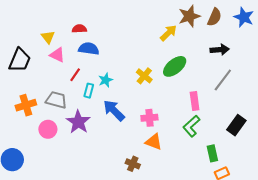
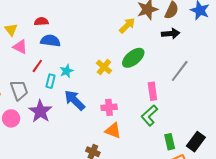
black arrow: (220, 50) -> (171, 34), moved
gray trapezoid: (56, 100) -> (19, 90), turned 55
black rectangle: (236, 125) -> (196, 142), moved

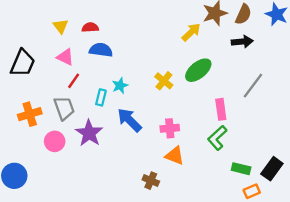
yellow triangle: (11, 30) -> (61, 26), moved
red line: (37, 66) -> (74, 81), moved
green rectangle: (170, 142) -> (241, 169), turned -63

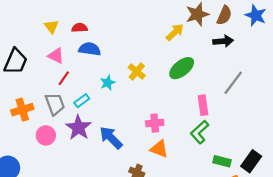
yellow cross: (164, 81) -> (137, 71), moved
cyan rectangle: (101, 97) -> (82, 101), moved, turned 40
blue arrow: (129, 120) -> (111, 138), moved

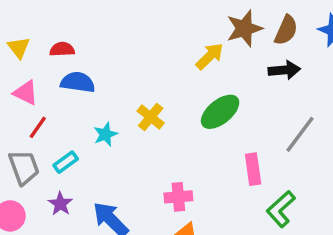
purple star: (78, 128) -> (60, 204), size x0.6
green L-shape: (200, 132) -> (281, 209), moved

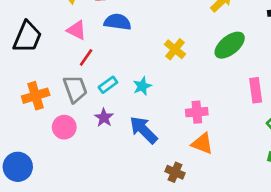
cyan star: (105, 134) -> (142, 86), moved

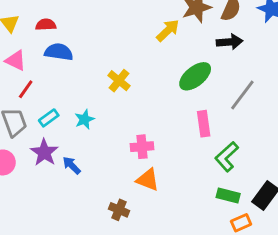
green ellipse: (230, 45) -> (195, 76), moved
purple star: (104, 118) -> (44, 152), size x1.4
blue arrow: (144, 130) -> (72, 165), moved, size x0.6

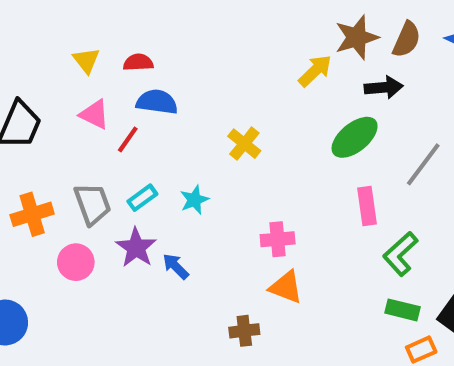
black arrow: (230, 42) -> (384, 87), moved
red line: (26, 89) -> (128, 139), moved
brown cross: (119, 210) -> (244, 331), turned -30

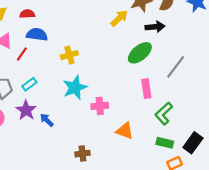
yellow cross: (244, 144) -> (69, 55), moved, turned 35
cyan star: (194, 200) -> (75, 88), moved, size x1.6
orange triangle: (286, 287) -> (125, 131), moved

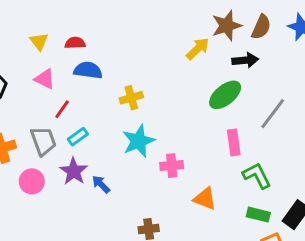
red line: (22, 54) -> (62, 109), moved
green L-shape: (164, 113) -> (257, 176), turned 105

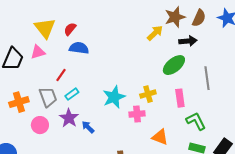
yellow triangle: (39, 41) -> (45, 28), size x1.6
red semicircle: (75, 43) -> (70, 29), turned -48
pink triangle: (45, 79) -> (38, 52), moved, turned -42
yellow cross: (131, 98) -> (148, 94), moved
gray line: (273, 114) -> (207, 78), turned -45

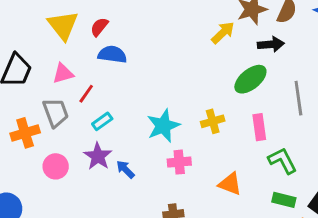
pink triangle: (38, 52) -> (63, 73), moved
gray trapezoid: (48, 97) -> (56, 113), moved
pink cross: (137, 114) -> (179, 162), moved

